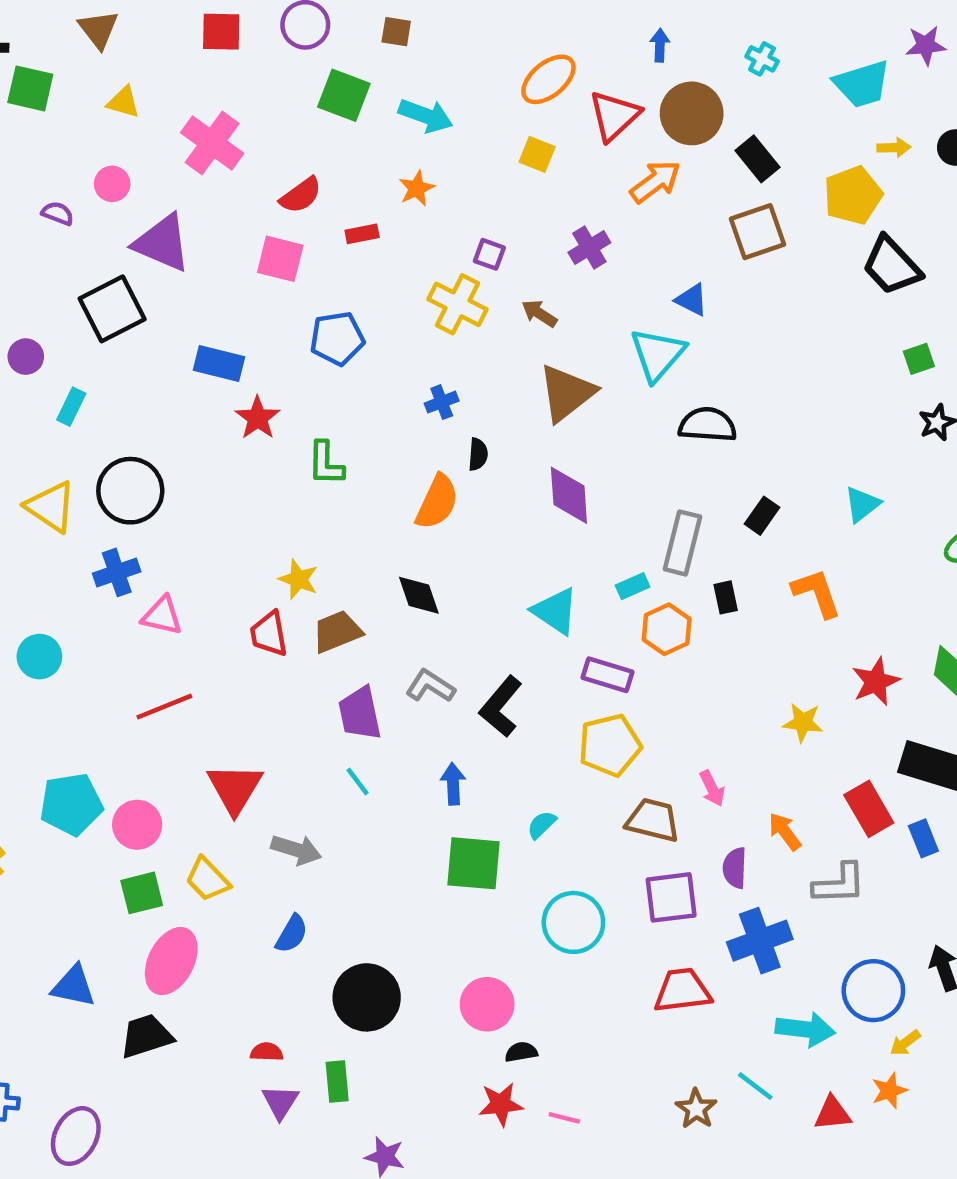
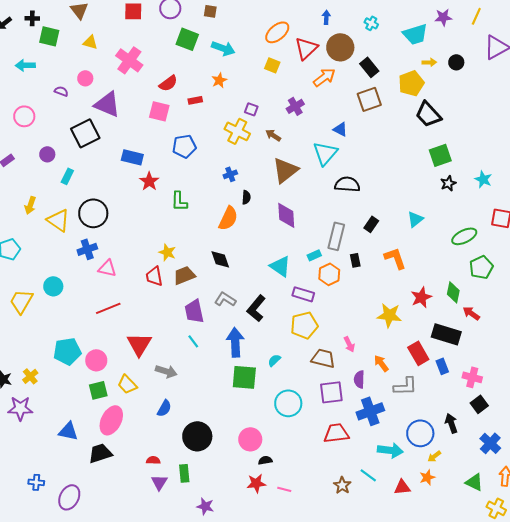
green square: (919, 359) -> (440, 155), size x1.6
yellow star: (803, 722) -> (389, 315), size x1.4
blue arrow: (453, 784) -> (235, 342), size x1.6

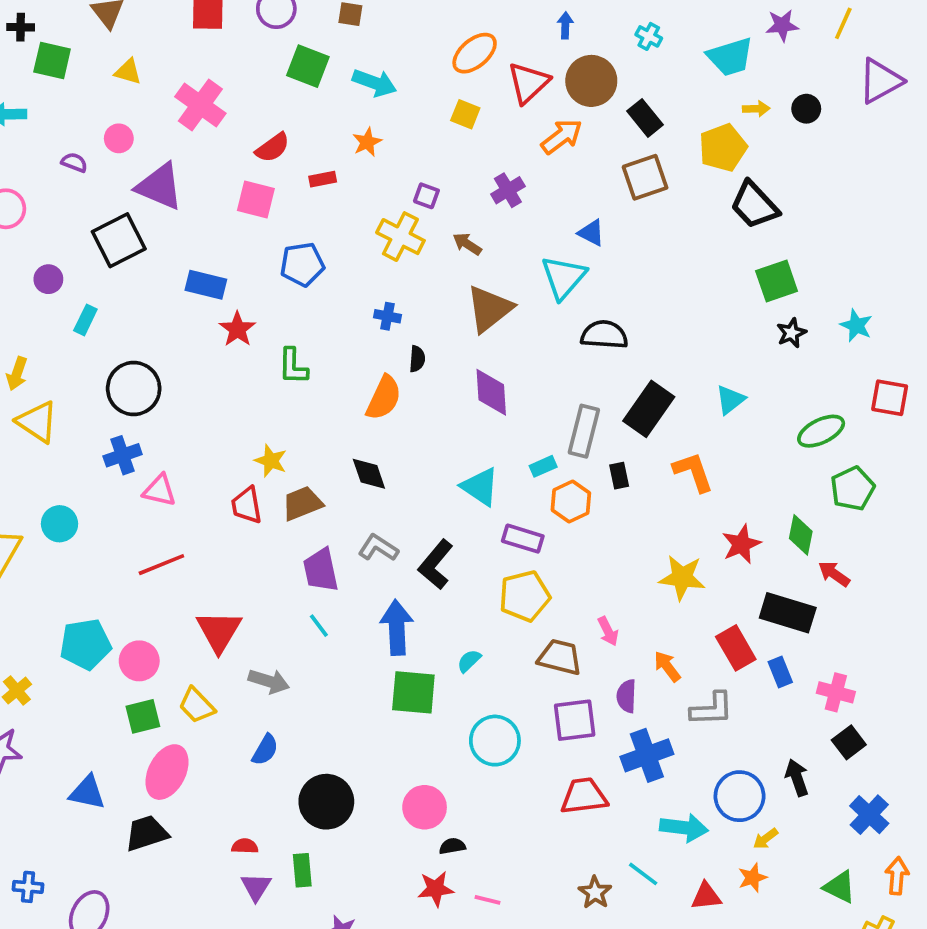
blue cross: (230, 174) -> (387, 316), turned 32
yellow triangle: (58, 220) -> (37, 422), moved
black rectangle: (371, 224) -> (649, 409), size x1.8

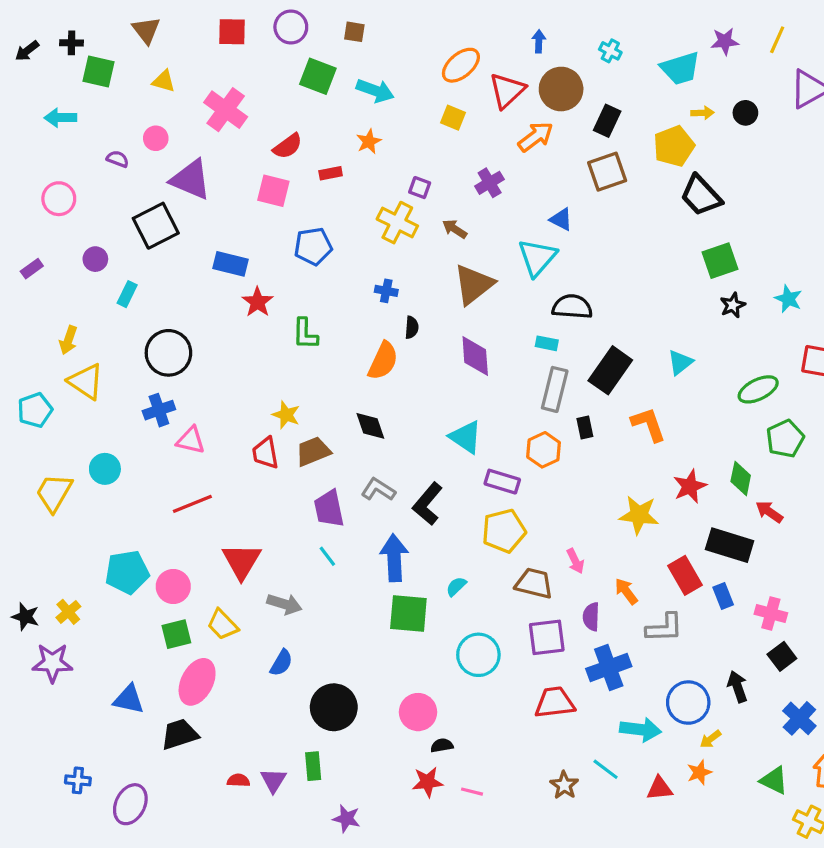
black rectangle: (645, 118) -> (607, 121), turned 64
cyan rectangle: (543, 466) -> (547, 343), moved, turned 35
red semicircle: (245, 846) -> (238, 780), moved

